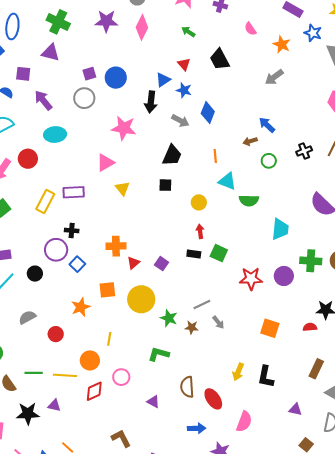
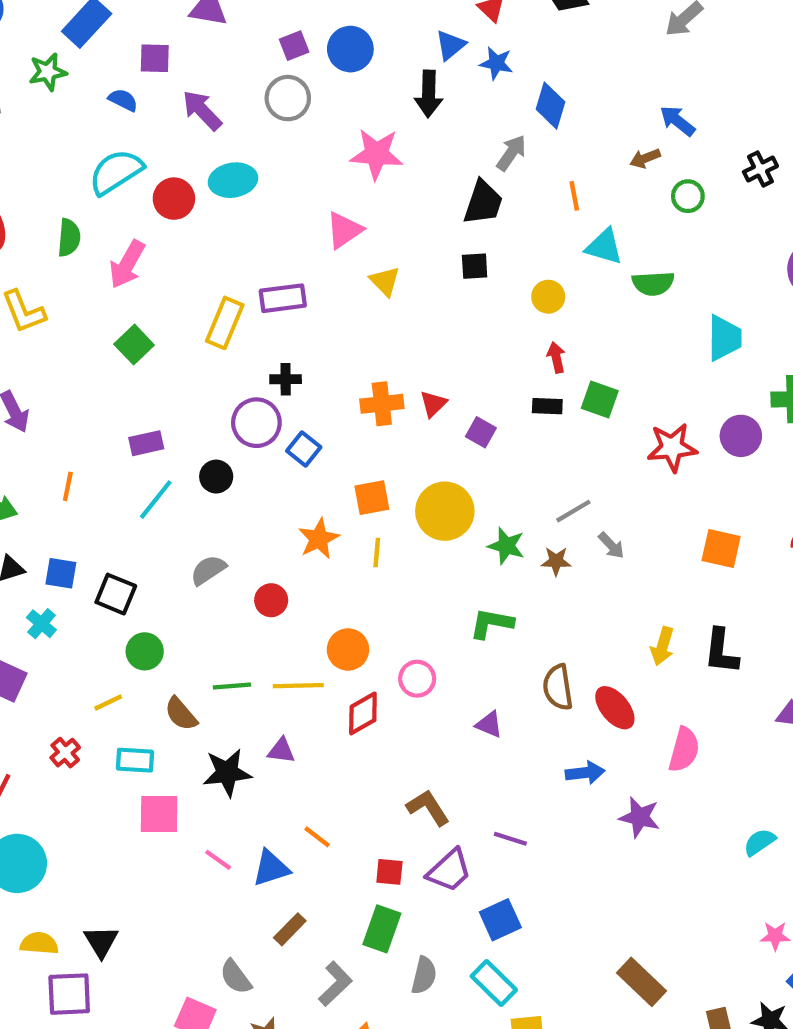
gray arrow: (180, 121) -> (511, 153), moved, turned -78
red circle: (28, 159) -> (174, 199), moved
red triangle: (133, 263) -> (433, 404), moved
yellow line: (109, 339) -> (377, 553), moved

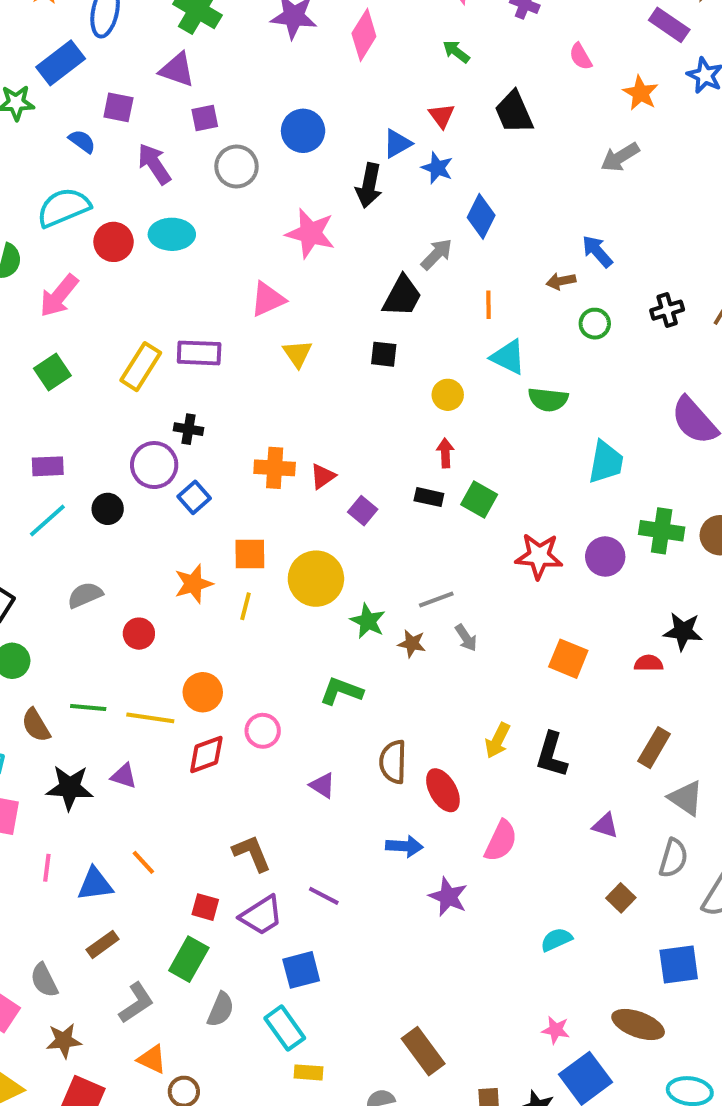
purple square: (294, 46) -> (205, 118), moved
pink line: (218, 860) -> (47, 868), turned 52

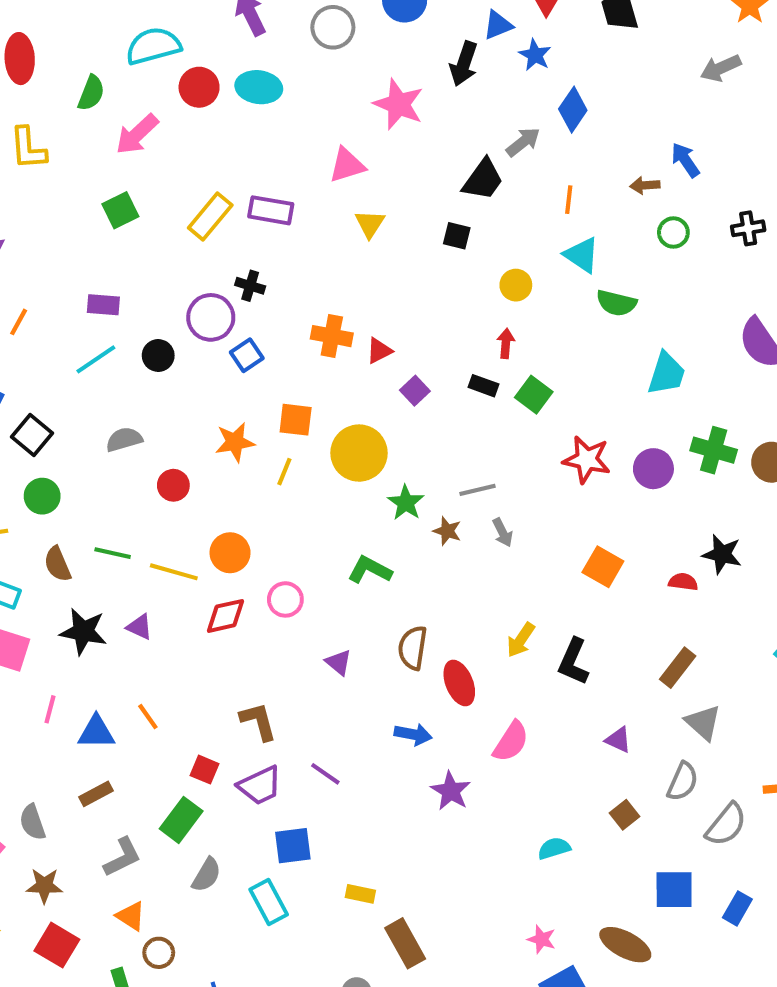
yellow rectangle: (308, 1072) -> (360, 894), moved

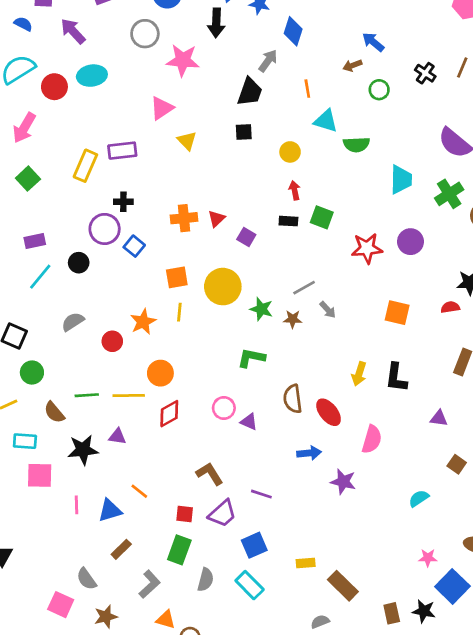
gray circle: (333, 27) -> (145, 34), moved
black cross: (748, 228) -> (425, 73), turned -30
orange star: (235, 442) -> (143, 322), moved
green cross: (714, 450) -> (449, 194), moved, turned -32
pink circle: (285, 599) -> (224, 408), moved

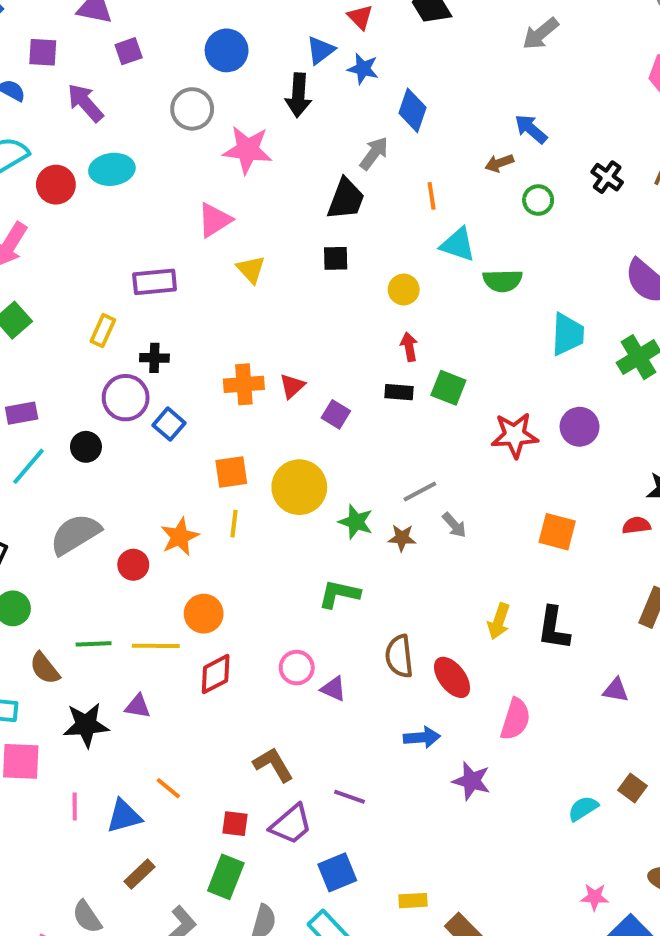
yellow rectangle: (85, 166) -> (103, 331), moved, size x0.7
gray semicircle: (73, 322) -> (75, 534), size x1.5
brown square: (457, 464) -> (632, 788), moved

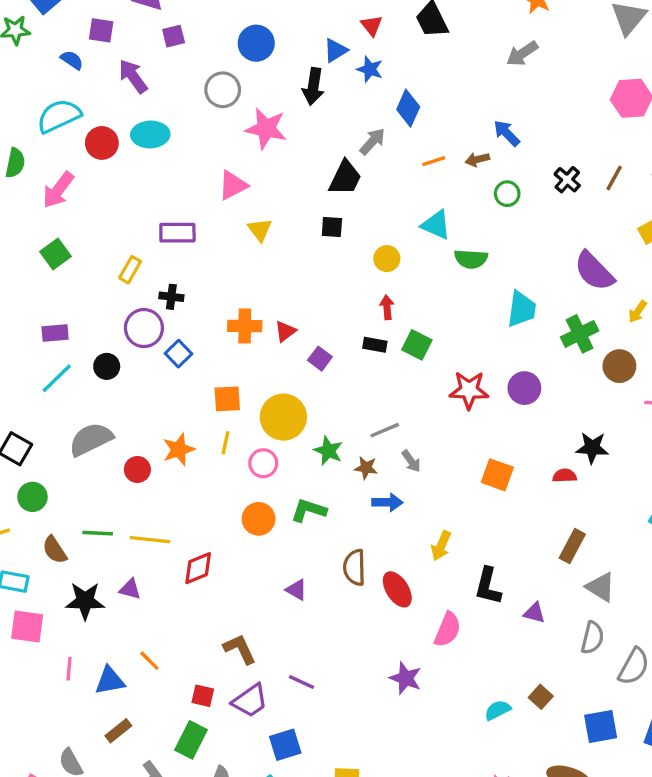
orange line: (432, 196) -> (434, 161), moved, turned 75
orange circle: (204, 614) -> (259, 519), moved
black L-shape: (554, 628) -> (488, 586), moved
pink circle: (297, 668) -> (263, 463), moved
blue arrow: (422, 737) -> (387, 502), moved

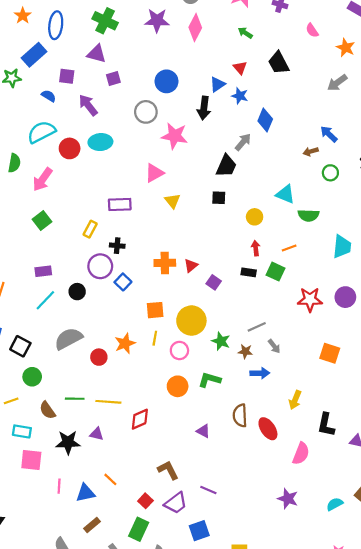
orange line: (434, 161) -> (289, 248), moved
purple star: (406, 678) -> (288, 499), moved
red square: (203, 696) -> (145, 501), turned 32

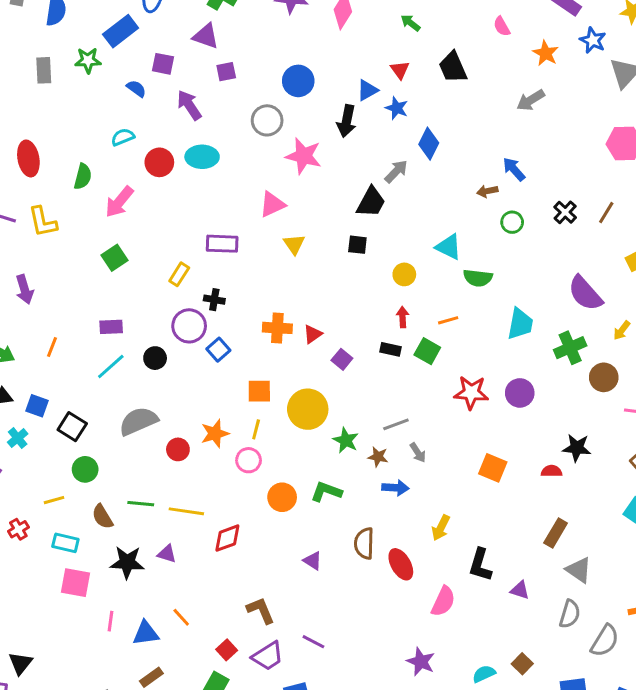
cyan semicircle: (41, 132) -> (123, 137), size x0.6
pink circle: (179, 351) -> (249, 460), moved

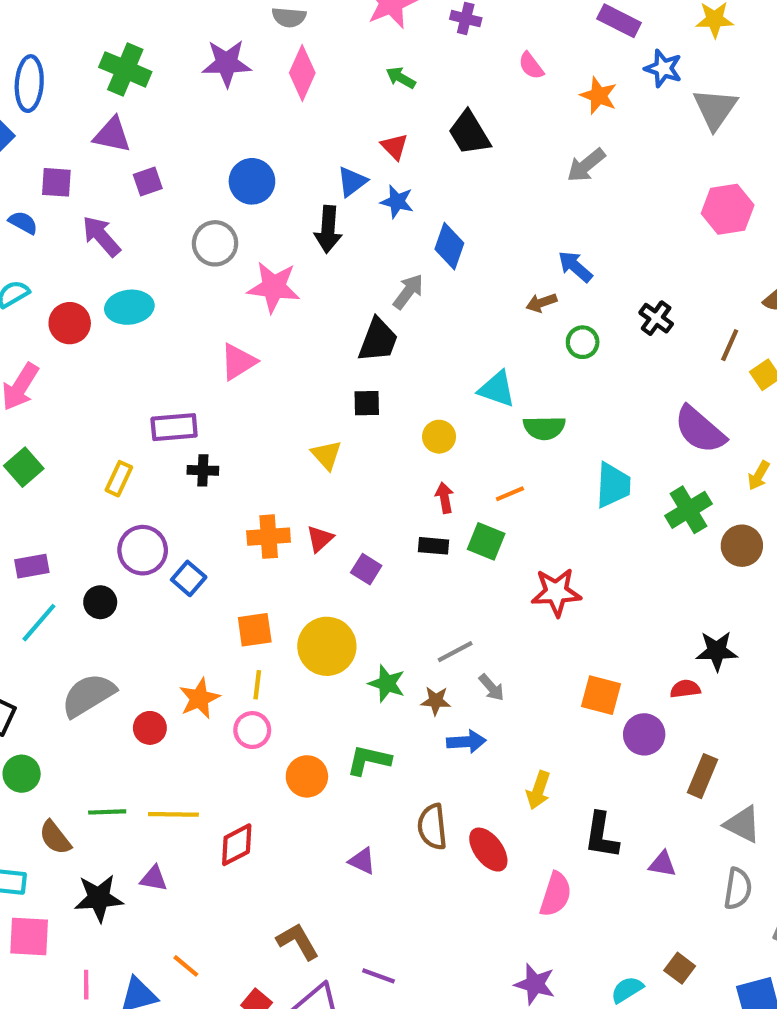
brown line: (606, 213) -> (730, 345), moved
yellow triangle: (294, 244) -> (326, 455), moved
black cross: (214, 300) -> (203, 470), moved
purple circle: (520, 393) -> (644, 734), moved

